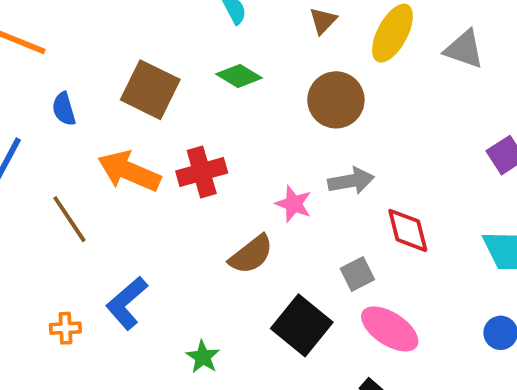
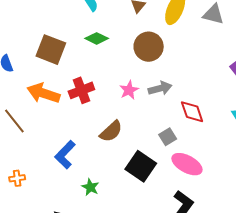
pink star: (293, 204) -> (129, 90), moved, turned 30
blue L-shape: (127, 303) -> (65, 155), moved

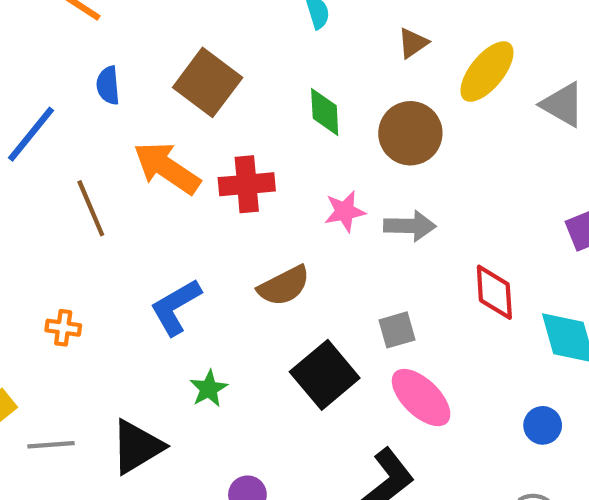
green diamond: (97, 38) -> (325, 112), moved, turned 45
red diamond: (192, 112) -> (494, 292), moved

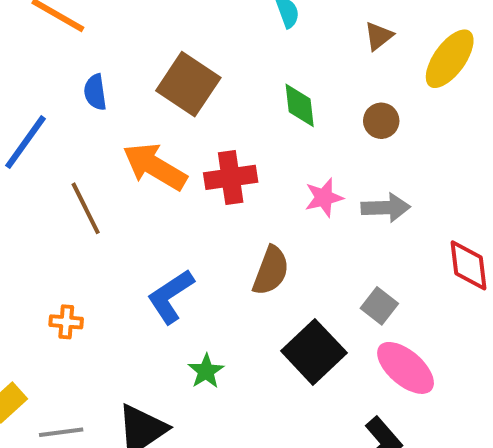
brown circle: (410, 133) -> (381, 121), size x0.6
brown semicircle: (284, 286) -> (271, 271), turned -39
gray square: (397, 330) -> (379, 306), turned -33

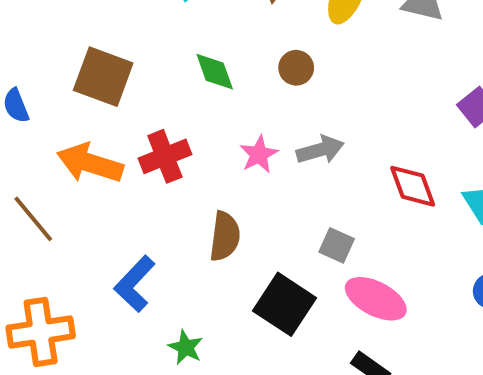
orange cross: (66, 322) -> (41, 332), size x2.0

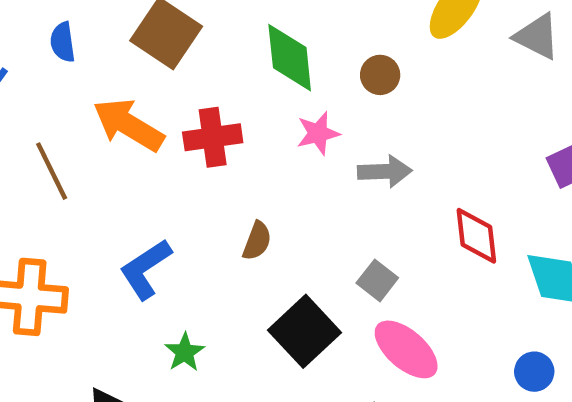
green diamond: (215, 72) -> (290, 58), size x1.4
pink star: (259, 154) -> (318, 133), moved
brown semicircle: (225, 236) -> (257, 241), size x0.7

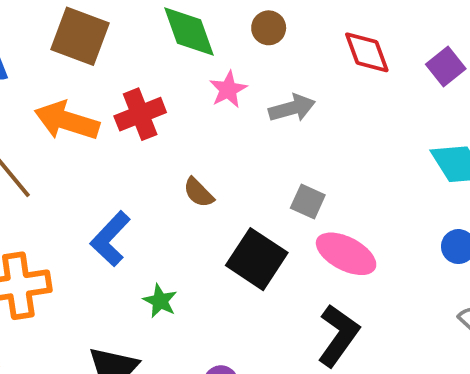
red diamond: (476, 236) -> (367, 52), moved
brown semicircle: (257, 241) -> (199, 193), turned 128

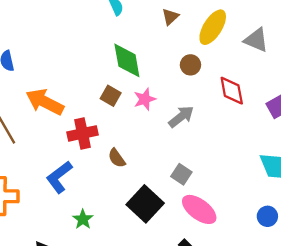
brown circle: (269, 28) -> (190, 65), moved
brown square: (80, 36) -> (111, 96), moved, size x0.6
gray arrow: (292, 108) -> (181, 117), turned -32
red cross: (140, 114) -> (83, 133), moved

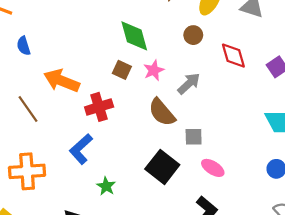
brown semicircle: (117, 158) -> (162, 112), moved, size x1.6
gray square: (181, 174) -> (194, 137), turned -30
pink ellipse: (199, 209) -> (213, 168), size x0.7

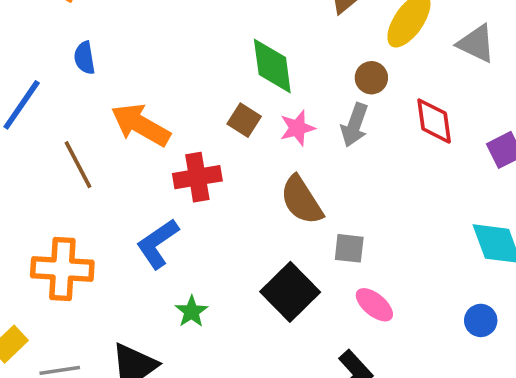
gray arrow: (189, 84) -> (355, 125), moved, turned 145

